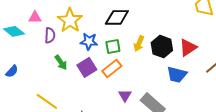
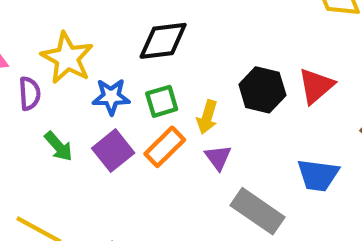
yellow arrow: (139, 44) -> (207, 117), moved
blue trapezoid: (177, 75) -> (318, 175), moved
purple triangle: (125, 95) -> (218, 157), moved

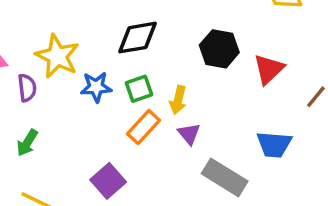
black hexagon: (262, 90) -> (219, 49), moved
green arrow: (58, 146) -> (27, 143), moved, turned 76
purple square: (113, 151) -> (108, 181), moved

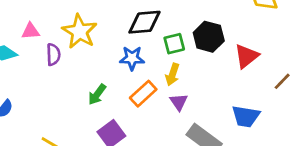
blue star: (96, 87) -> (132, 58), moved
green square: (139, 89) -> (174, 44), moved
green arrow: (27, 143) -> (97, 94), moved

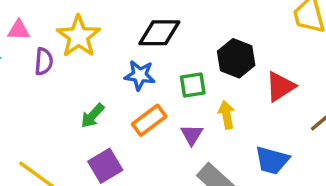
green square: (174, 44) -> (193, 85), moved
yellow arrow: (172, 75) -> (226, 115), moved, turned 145

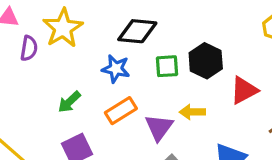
green square: (193, 85) -> (167, 66), moved
yellow arrow: (226, 115) -> (192, 112), turned -85
purple triangle: (192, 135) -> (159, 127), size x1.4

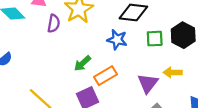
orange rectangle: (121, 111) -> (106, 76), moved

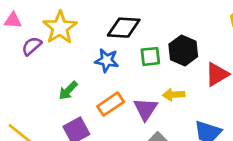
purple semicircle: (54, 23) -> (32, 46), turned -138
orange rectangle: (106, 76) -> (111, 104), moved

